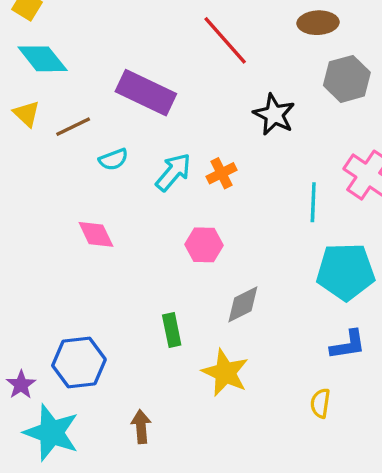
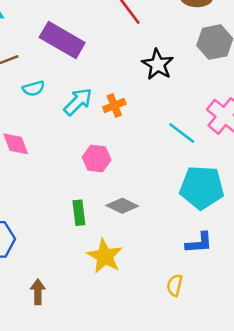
cyan line: (313, 202) -> (182, 133), turned -60
gray diamond: (243, 304) -> (122, 206), turned 48
green rectangle: (172, 330) -> (79, 213), moved

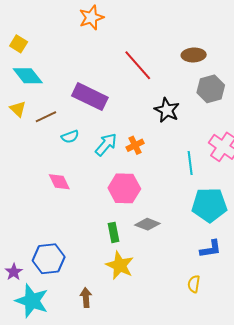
cyan line: (182, 133) -> (190, 163), turned 50
pink hexagon: (97, 158) -> (124, 188), size x1.4
yellow star: (105, 256) -> (120, 265), moved

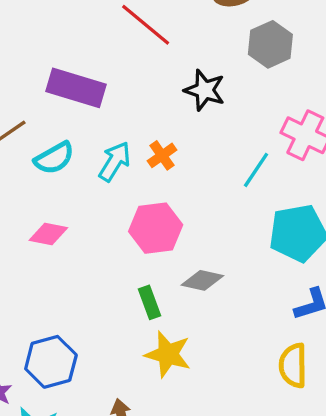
cyan semicircle: (70, 137) -> (54, 158), size x1.4
cyan line: (190, 163) -> (256, 170), turned 50
pink diamond: (59, 182) -> (48, 234), turned -45
yellow semicircle: (194, 284) -> (293, 365), size x1.5

